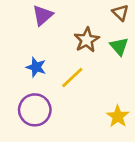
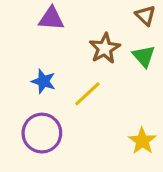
purple triangle: (43, 15) -> (51, 19), turned 45

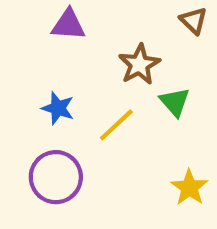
green triangle: (144, 56) -> (175, 102), moved

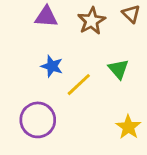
brown star: (139, 64) -> (92, 21), moved
blue star: (58, 108) -> (52, 66), moved

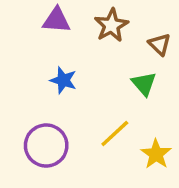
brown triangle: (131, 14) -> (159, 44), moved
yellow line: (79, 85) -> (115, 133), moved

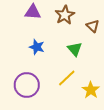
green triangle: (144, 84) -> (75, 49), moved

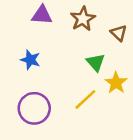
blue star: (37, 47) -> (30, 60), moved
yellow star: (91, 90) -> (116, 83), moved

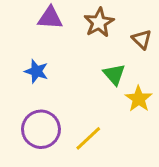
yellow line: (85, 99) -> (88, 138), moved

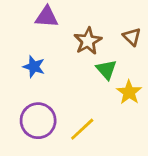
brown star: (99, 22) -> (88, 41), moved

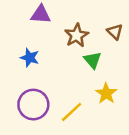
yellow star: (129, 92) -> (106, 93), moved

